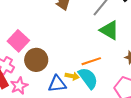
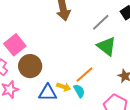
orange line: (91, 61) -> (84, 75), turned -30
cyan semicircle: (88, 78) -> (79, 91), size x0.6

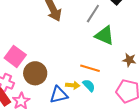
orange line: (84, 75) -> (90, 68), turned 72

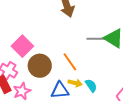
gray line: (93, 14) -> (97, 39), moved, turned 48
orange line: (90, 68) -> (70, 62), moved, turned 30

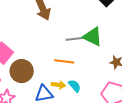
orange line: (70, 62) -> (64, 61), moved, turned -42

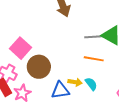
orange line: (64, 61) -> (94, 59), moved

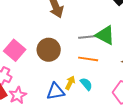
brown circle: (39, 67) -> (49, 50), moved
yellow arrow: (75, 82) -> (70, 83), turned -72

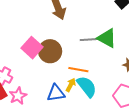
pink square: (15, 50) -> (32, 48), moved
orange line: (88, 59) -> (78, 70), moved
cyan semicircle: (86, 84) -> (87, 87), size x1.6

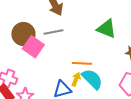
gray line: (90, 39) -> (53, 32), moved
brown circle: (50, 51) -> (23, 34), moved

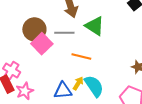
green triangle: (107, 29) -> (95, 26), moved
orange line: (82, 63) -> (81, 56), moved

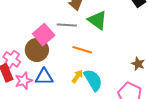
brown circle: (34, 29) -> (37, 50), moved
blue triangle: (63, 91) -> (44, 77), moved

